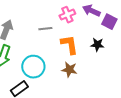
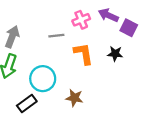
brown star: (69, 70) -> (74, 98), moved

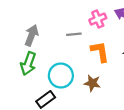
brown star: (74, 98) -> (92, 83), moved

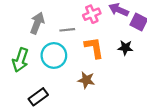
gray arrow: (32, 35) -> (37, 23), moved
cyan circle: (61, 76) -> (54, 55), moved

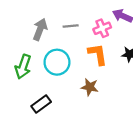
pink cross: (92, 14) -> (102, 28), moved
gray line: (67, 30) -> (71, 26), moved

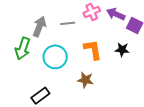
pink cross: (102, 28) -> (92, 12), moved
green arrow: (23, 67) -> (23, 49), moved

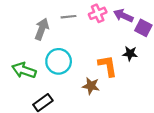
gray line: (68, 23) -> (69, 17), moved
green arrow: (23, 49) -> (24, 70), moved, turned 90
orange L-shape: (93, 50) -> (108, 66), moved

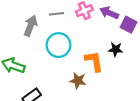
cyan circle: (59, 61) -> (59, 45), moved

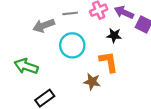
gray arrow: (31, 26) -> (44, 26), turned -132
black star: (116, 49) -> (114, 35), moved

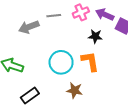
cyan circle: (72, 45) -> (61, 62), moved
brown star: (92, 82) -> (75, 90), moved

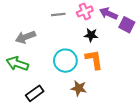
gray arrow: (29, 27) -> (25, 37), moved
black star: (95, 36) -> (91, 35), moved

